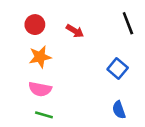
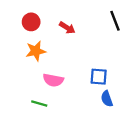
blue square: (118, 68) -> (99, 77), moved, turned -36
pink semicircle: (40, 89) -> (53, 80), moved

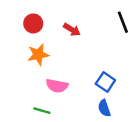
blue square: (99, 77) -> (105, 82), turned 30
blue semicircle: (107, 99) -> (104, 108), moved

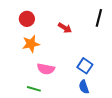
black line: (123, 22) -> (99, 18), turned 36
red arrow: (72, 30) -> (65, 28), moved

